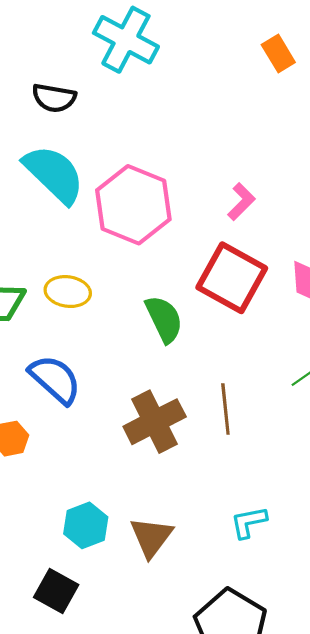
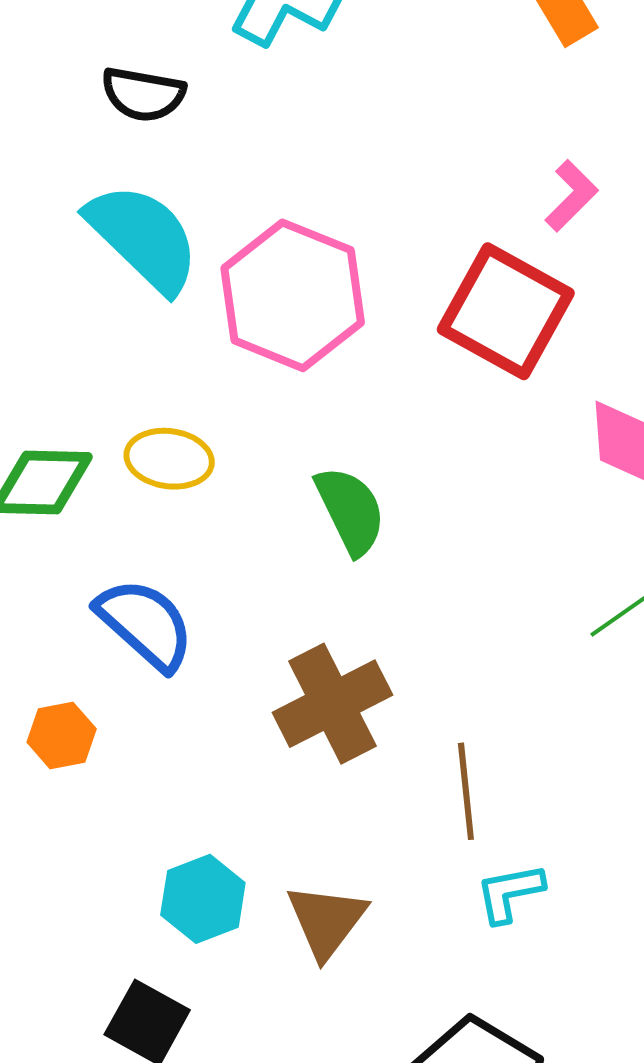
pink L-shape: (241, 202) -> (571, 196), moved
red square: (232, 278) -> (506, 311), moved
brown line: (225, 409) -> (466, 791), moved

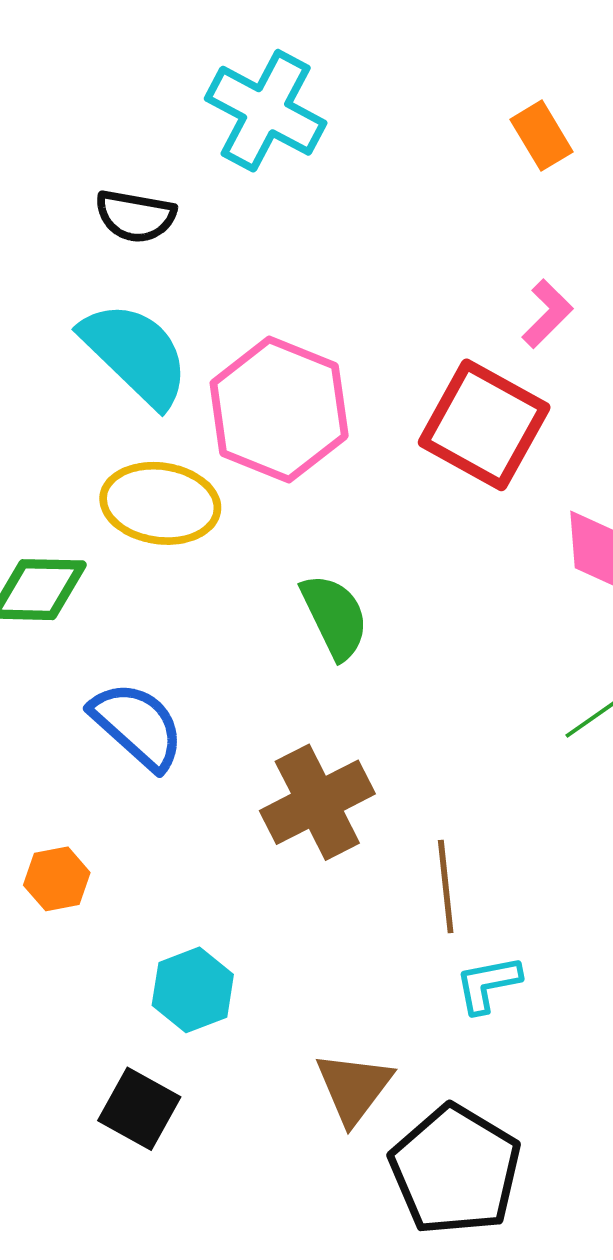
yellow ellipse: (169, 459) -> (160, 503), moved, size x1.4
orange hexagon: (62, 736) -> (57, 879), moved
brown triangle: (326, 921) -> (354, 1088), moved

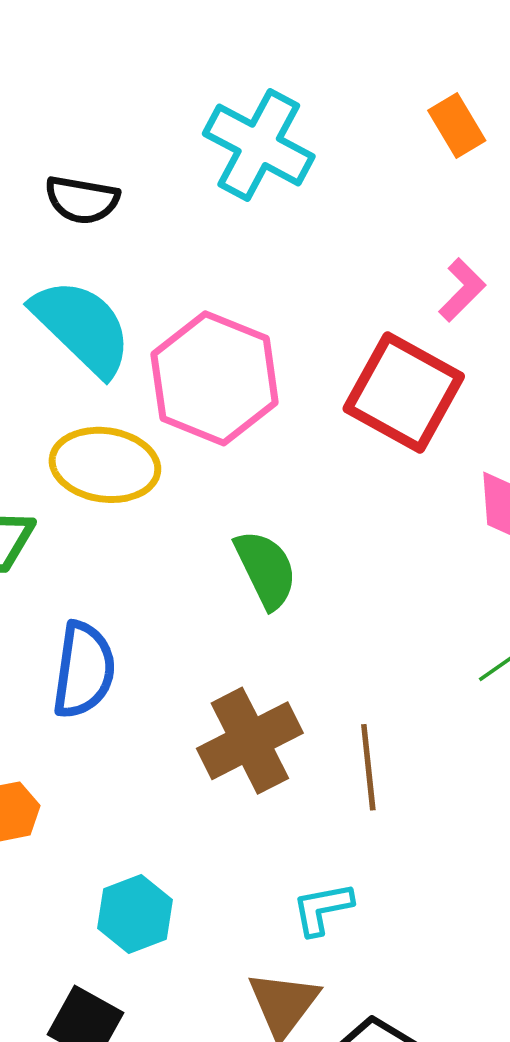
cyan cross: (266, 111) -> (259, 145), moved
blue semicircle: (137, 726) -> (84, 670), turned 56
brown line: (446, 887) -> (368, 767), moved
cyan L-shape: (488, 984) -> (322, 909), moved

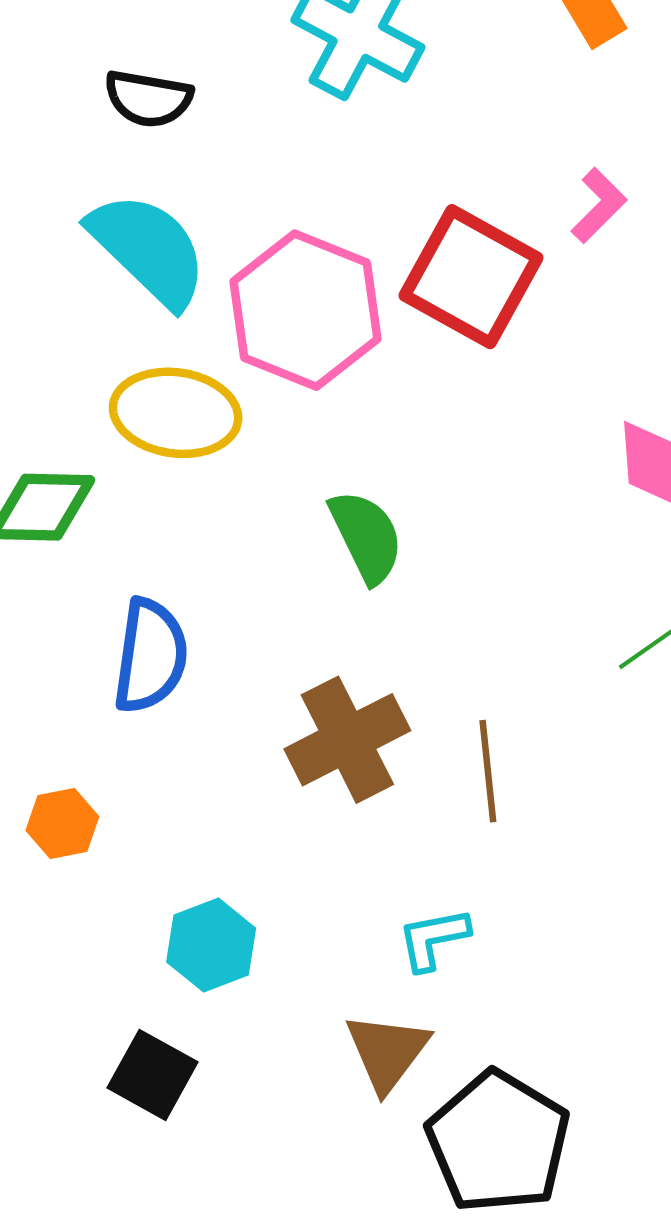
red square: (404, 392) -> (471, 277), moved

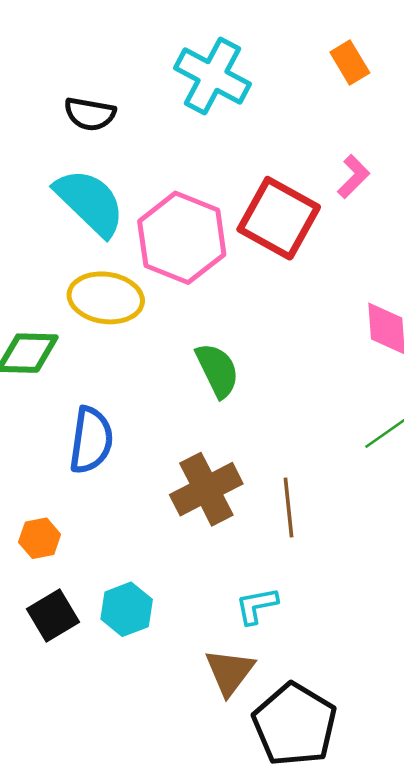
black square: (153, 1075) -> (53, 615), moved, turned 30

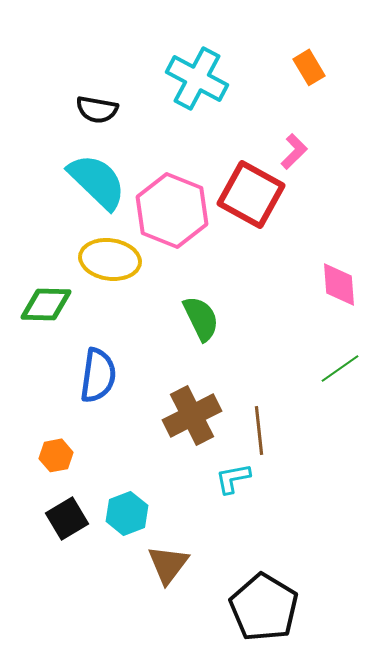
pink L-shape: (353, 177) -> (294, 151), moved
cyan L-shape: (257, 606) -> (233, 478), moved
brown triangle: (230, 672) -> (168, 564), moved

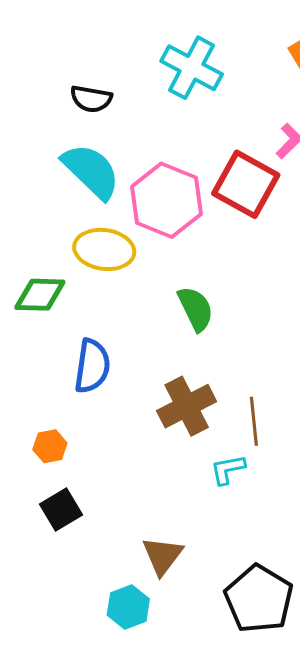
cyan hexagon: (127, 513) -> (128, 607), moved

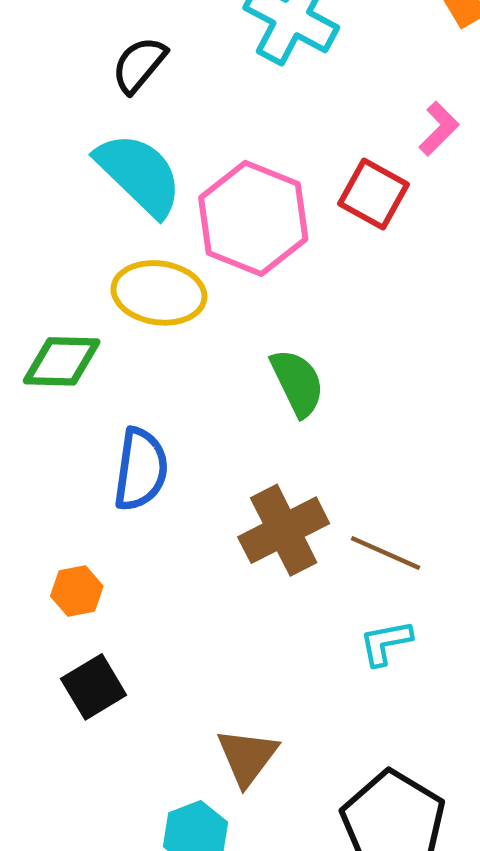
black semicircle: (91, 99) -> (139, 65), turned 120
red square: (246, 184) -> (373, 194), size x0.7
brown line: (254, 421) -> (386, 553), turned -60
cyan L-shape: (228, 469) -> (386, 643), moved

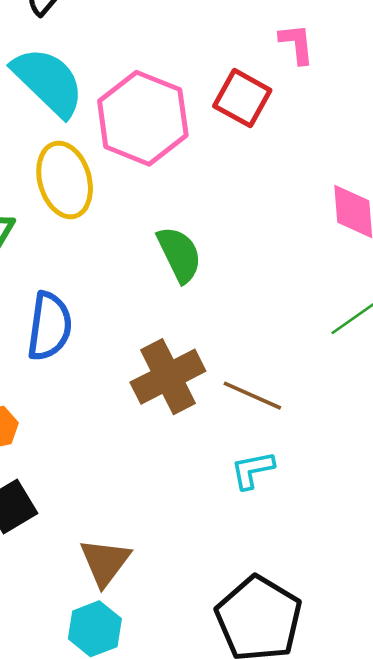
pink L-shape: (439, 129) -> (297, 44), turned -51
yellow ellipse: (159, 293) -> (65, 180), turned 66
brown triangle: (247, 757) -> (105, 562), moved

